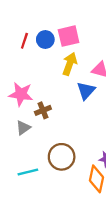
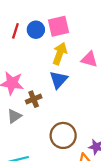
blue triangle: (86, 91) -> (59, 80), moved
brown circle: (62, 157) -> (63, 135), moved

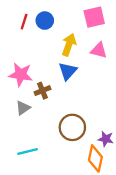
pink square: (59, 26) -> (94, 17), moved

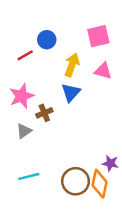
red line: (24, 22) -> (25, 55), moved, turned 42
pink star: (21, 75) -> (22, 96), turned -30
brown circle: (72, 127) -> (76, 181), moved

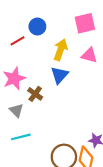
brown cross: (44, 113) -> (35, 94), turned -32
gray triangle: (24, 131) -> (16, 110), turned -40
cyan line: (29, 176) -> (21, 137), moved

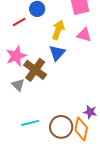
brown cross: (35, 94) -> (35, 70), size x1.6
cyan line: (21, 137) -> (30, 123), moved

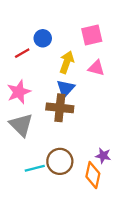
brown cross: (35, 70) -> (60, 108), moved, turned -30
gray triangle: (18, 85) -> (21, 125), size x1.6
brown circle: (61, 127) -> (60, 161), moved

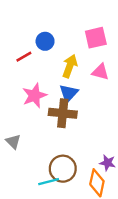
pink star: (19, 92) -> (34, 96), moved
gray triangle: (21, 125) -> (13, 142), moved, size x0.6
cyan line: (35, 168) -> (49, 182), moved

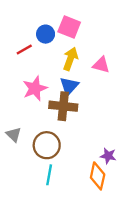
pink square: (96, 38) -> (69, 27), moved, turned 35
brown circle: (63, 169) -> (47, 145), moved
cyan line: (49, 182) -> (49, 175), turned -66

